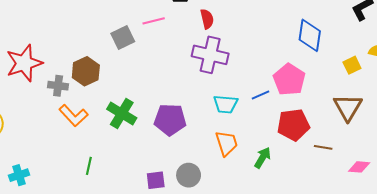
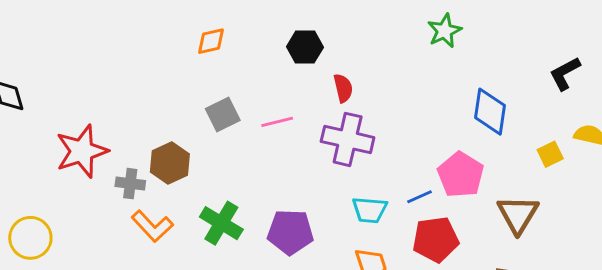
pink line: (154, 21) -> (277, 122), moved
brown triangle: (348, 107) -> (518, 214), moved
red pentagon: (293, 125) -> (436, 239), moved

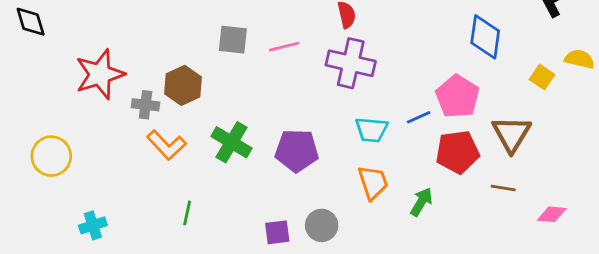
gray square: (223, 115) -> (233, 40), turned 32
yellow square: (550, 154) -> (542, 77), turned -30
red pentagon: (436, 239) -> (457, 152), moved

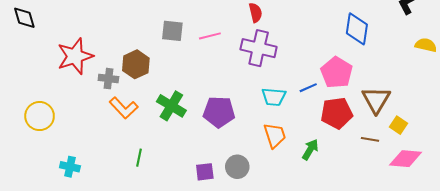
yellow square: (542, 77) -> (398, 125), moved
pink diamond: (552, 214) -> (406, 159), size x1.5
cyan cross: (93, 225) -> (70, 167), turned 30

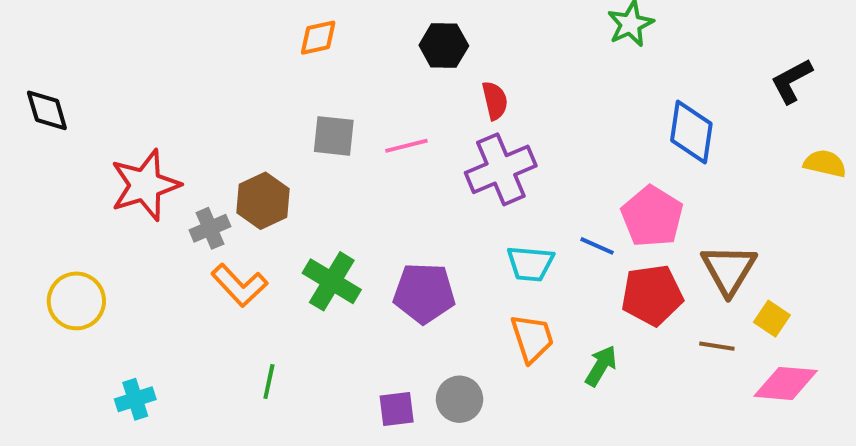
purple cross: (259, 48) -> (501, 169), turned -36
gray cross: (108, 79) -> (210, 228), turned -30
blue line: (308, 88) -> (597, 246), turned 48
cyan cross: (70, 167) -> (135, 399), turned -30

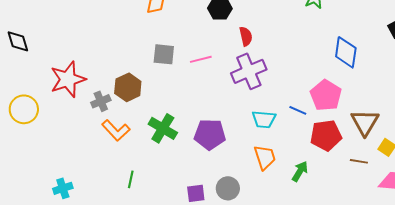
yellow circle: (76, 301) -> (24, 109), moved

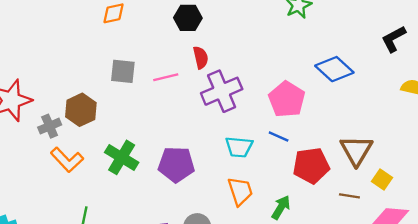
red semicircle: (246, 36) -> (201, 57), moved
blue diamond: (346, 52) -> (334, 69), turned -56
pink pentagon: (326, 95) -> (287, 99), moved

